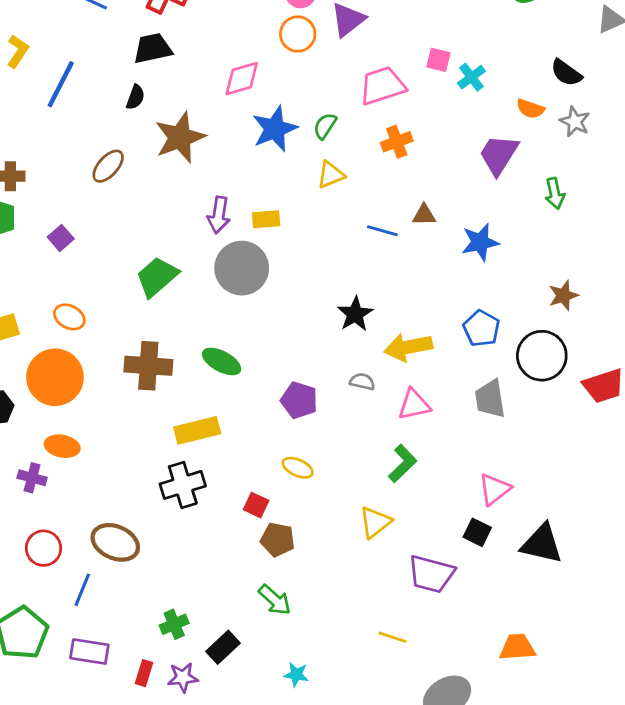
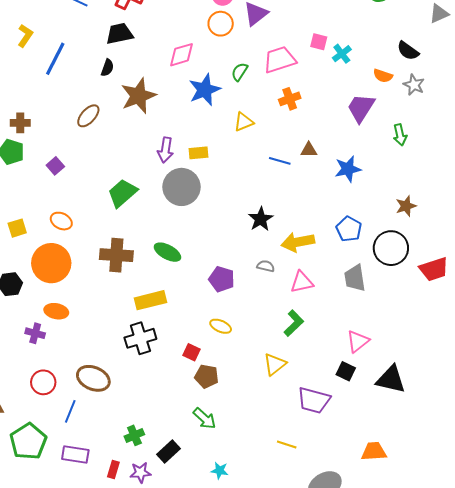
green semicircle: (325, 126) -> (240, 72), moved

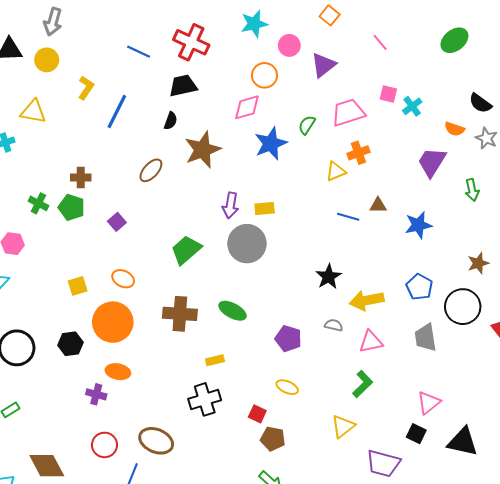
orange circle: (221, 24) -> (265, 75), moved
yellow triangle: (244, 122) -> (336, 171), moved
yellow rectangle: (150, 300) -> (215, 360), size x0.6

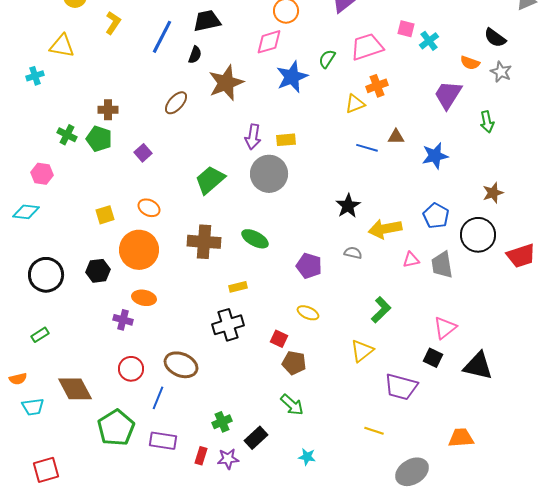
blue line: (117, 111) -> (162, 37), moved
pink triangle: (371, 342) -> (411, 260), moved, size x0.7

